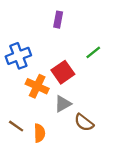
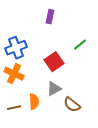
orange cross: (37, 86) -> (14, 74), moved
brown line: (16, 126) -> (14, 108), turned -48
orange semicircle: (39, 133) -> (34, 102), moved

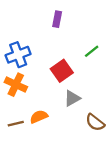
gray triangle: (54, 89) -> (72, 98), moved
orange semicircle: (34, 102) -> (39, 117), turned -112
brown semicircle: (72, 105) -> (95, 122), moved

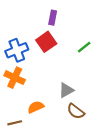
red square: (62, 71) -> (46, 42), moved
brown semicircle: (95, 122) -> (76, 111), moved
brown line: (16, 124) -> (15, 123), moved

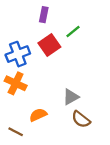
purple rectangle: (53, 18) -> (44, 15), moved
green line: (84, 47) -> (73, 32), moved
brown line: (15, 123) -> (16, 132), turned 40

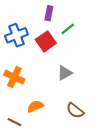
purple rectangle: (44, 15) -> (49, 13), moved
blue cross: (18, 54) -> (16, 35), moved
gray triangle: (71, 97) -> (65, 73), moved

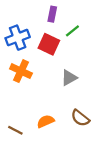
red square: (46, 41) -> (49, 44), turned -30
orange cross: (14, 77) -> (21, 71), moved
orange semicircle: (35, 106) -> (46, 121), moved

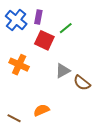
purple rectangle: (52, 14) -> (38, 17), moved
blue cross: (18, 38) -> (16, 20), moved, turned -30
brown semicircle: (80, 118) -> (82, 83), moved

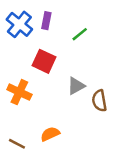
red square: (44, 40) -> (44, 61), moved
orange cross: (19, 65) -> (19, 92), moved
brown semicircle: (82, 83) -> (99, 101), turned 42

